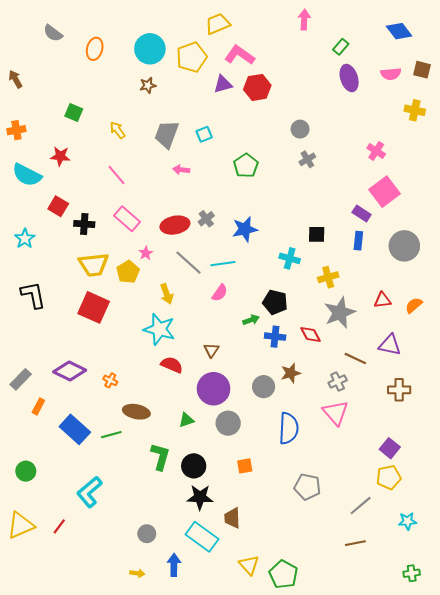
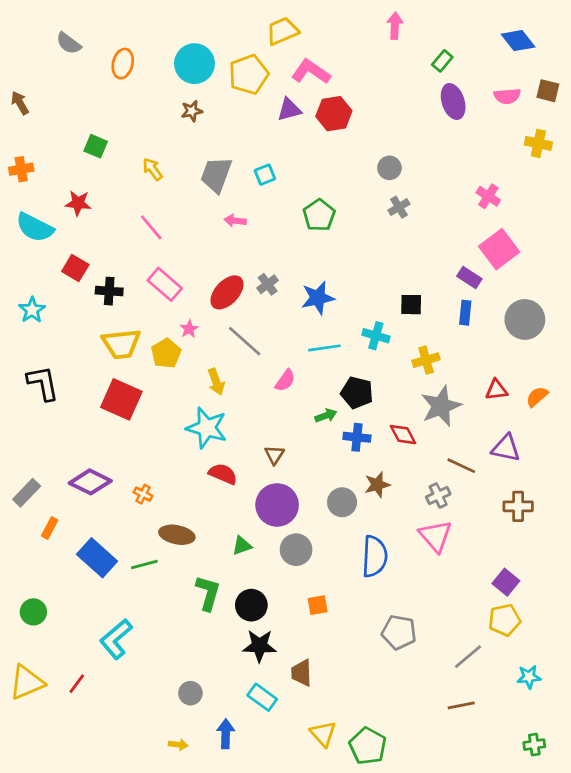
red ellipse: (175, 225) -> (227, 292), turned -36
cyan line: (223, 264) -> (324, 348), moved
cyan rectangle: (202, 537) -> (262, 697), size x0.7

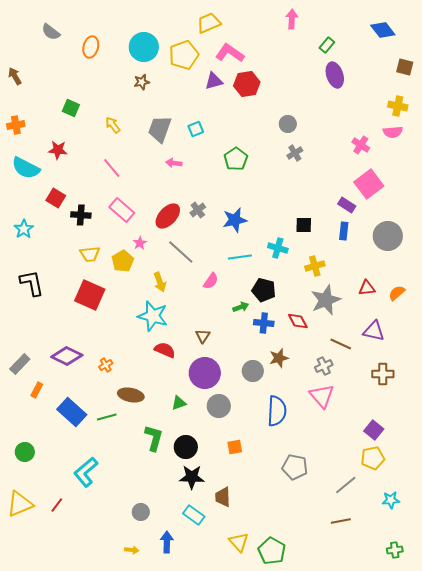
pink semicircle: (507, 96) -> (393, 132), moved
yellow trapezoid: (121, 344) -> (90, 254), size x0.7
orange cross: (143, 494) -> (106, 365), turned 32

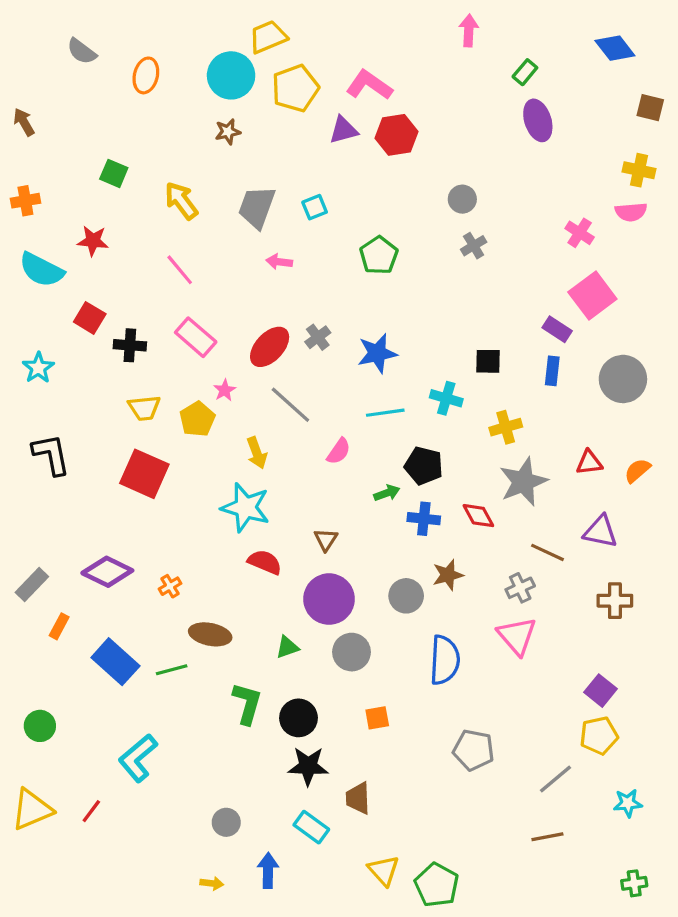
yellow trapezoid: (209, 23) -> (268, 37), moved
yellow arrow: (113, 125) -> (181, 201), size x1.4

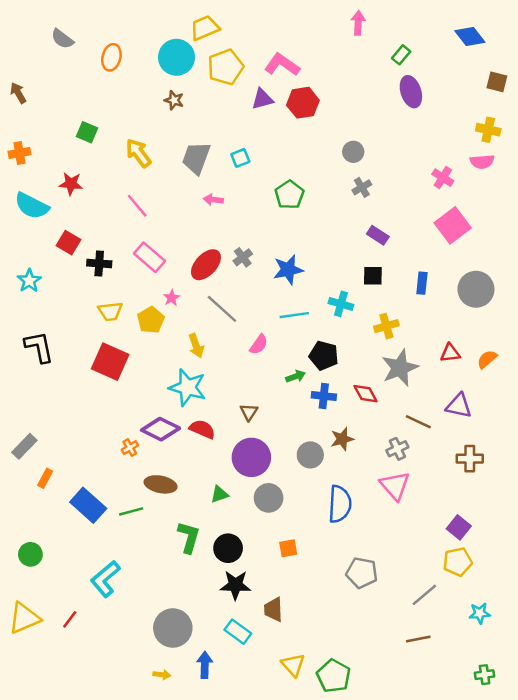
brown star: (228, 132) -> (174, 100), turned 30
purple rectangle: (557, 329) -> (378, 235), moved
purple diamond: (107, 572) -> (161, 429), moved
gray circle: (226, 822) -> (173, 628), size x1.8

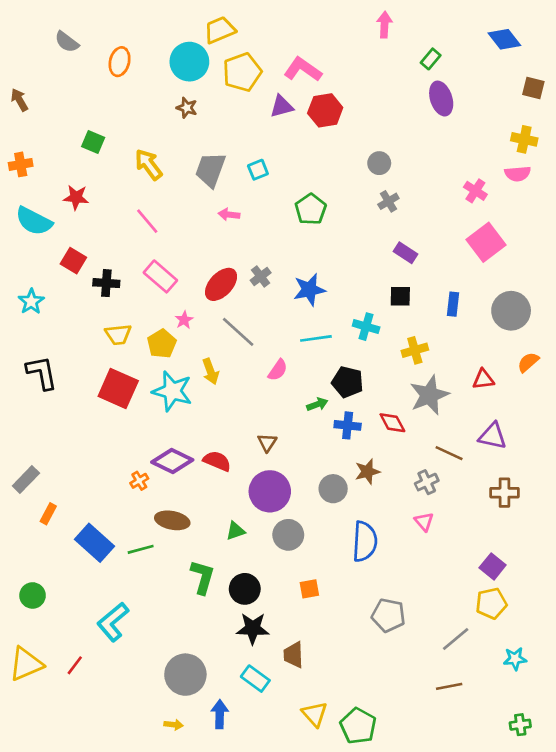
orange semicircle: (487, 359) -> (528, 362), moved
cyan star: (188, 387) -> (172, 391), moved
pink triangle: (395, 486) -> (424, 522), size x0.6

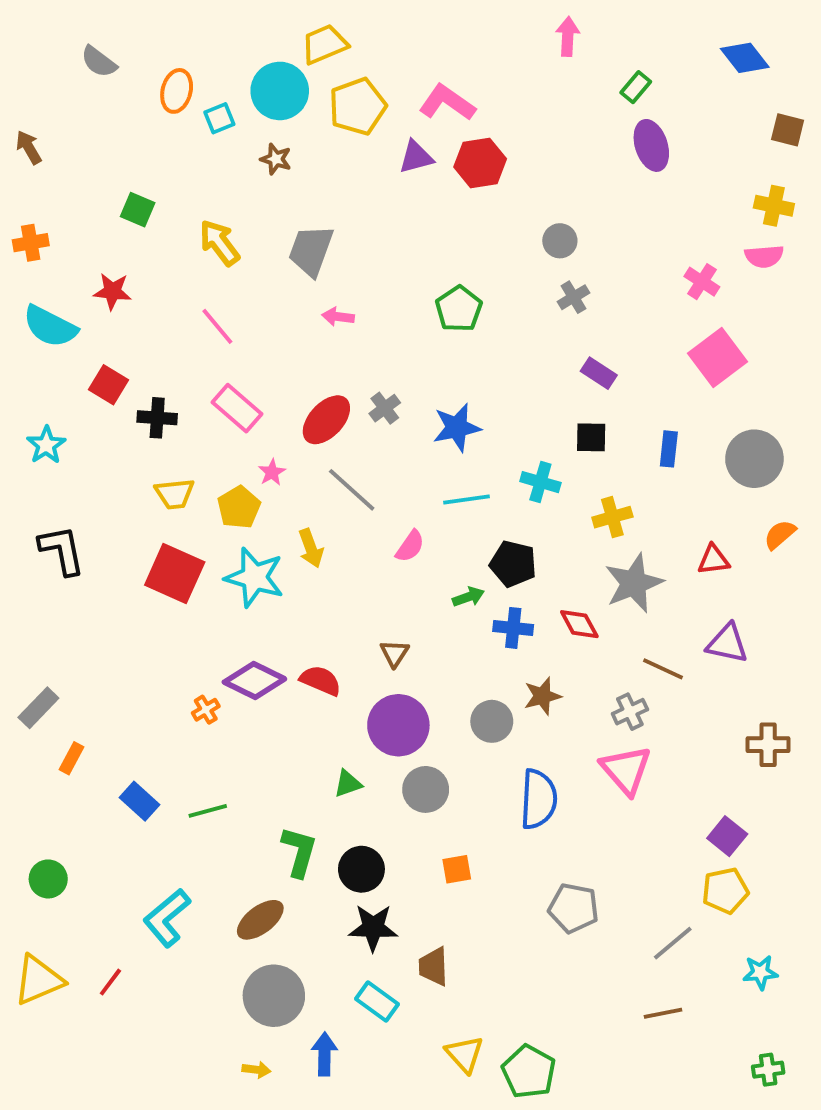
cyan square: (258, 170) -> (219, 118), moved
brown cross: (504, 493) -> (768, 745), moved
brown ellipse: (172, 520) -> (260, 920), moved, turned -48
pink triangle: (424, 522) -> (626, 770), size x1.8
blue rectangle: (94, 543) -> (140, 801), size x0.7

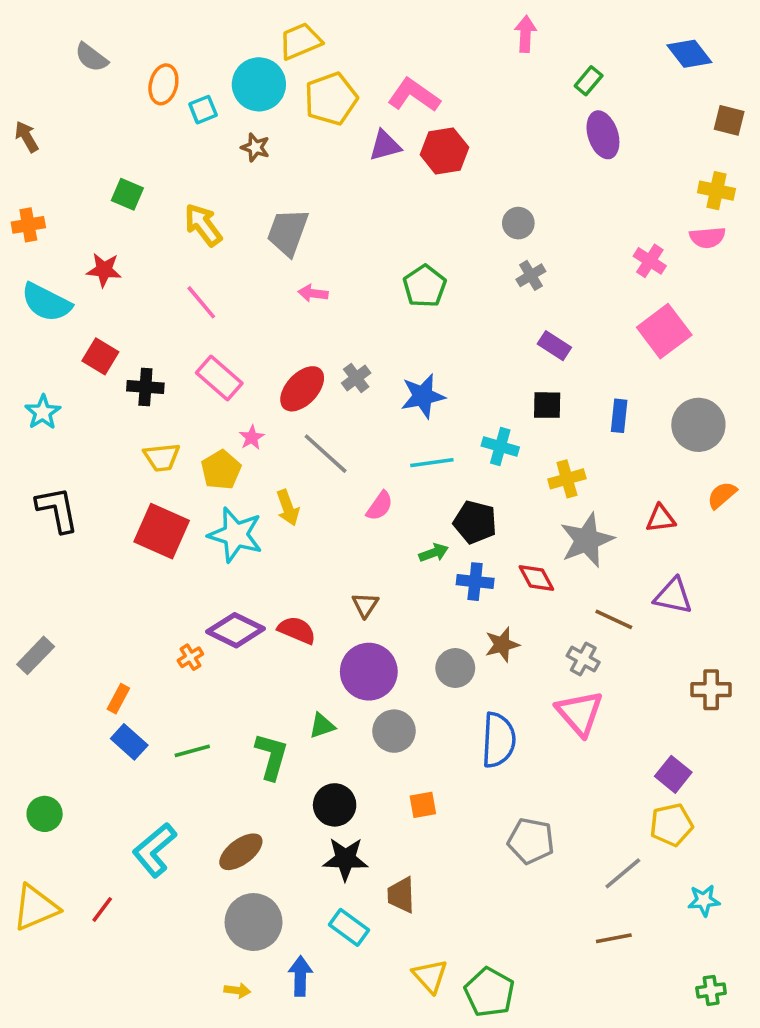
gray cross: (630, 712) -> (583, 659), turned -36
orange rectangle: (72, 758) -> (118, 699), moved
green L-shape: (299, 852) -> (272, 756), moved

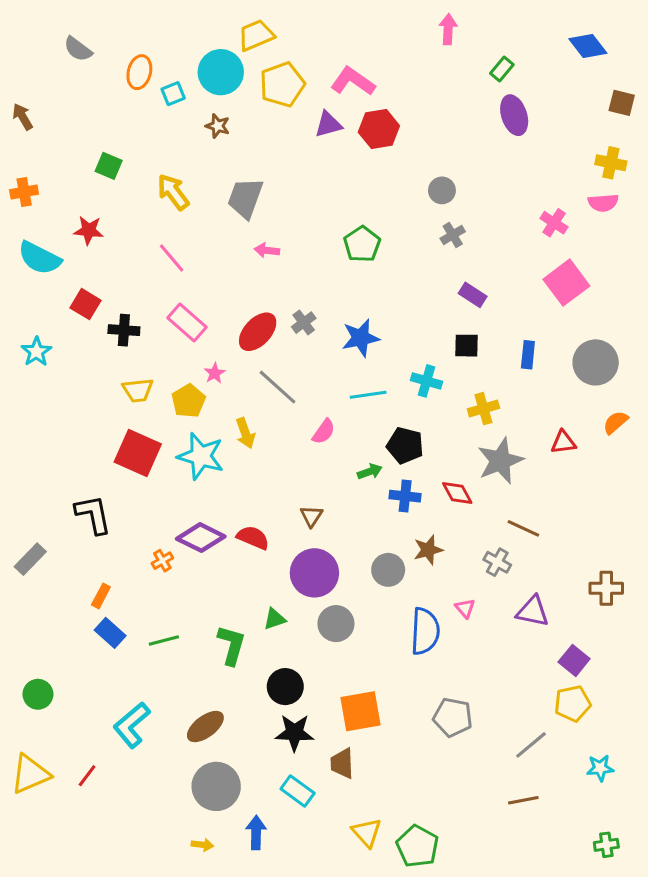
black L-shape: (57, 509) -> (93, 515), moved
purple triangle: (673, 596) -> (533, 611), moved
pink triangle: (580, 713) -> (465, 608), moved, size x0.5
orange square: (423, 805) -> (361, 711), moved, size x1.8

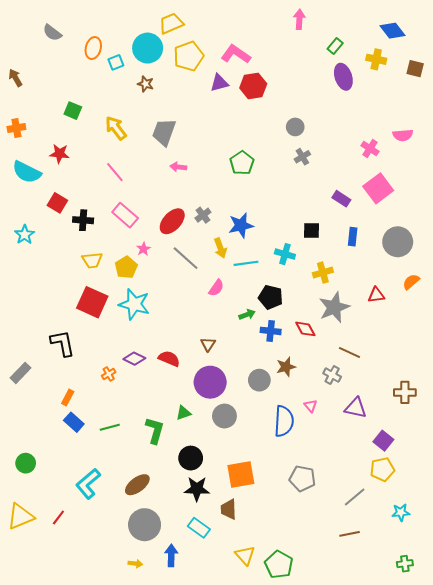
yellow cross: (611, 163) -> (376, 59), moved
purple rectangle: (473, 295) -> (341, 199), moved
yellow arrow: (245, 433) -> (220, 248), moved
purple diamond: (201, 538) -> (134, 359), size x0.7

